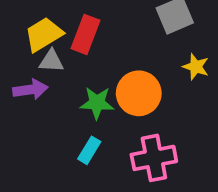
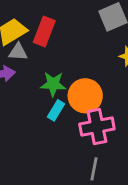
orange circle: (139, 93) -> (85, 96), moved
cyan rectangle: (89, 150) -> (56, 110), moved

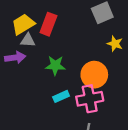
orange circle: (85, 96) -> (94, 75), moved
cyan rectangle: (56, 110) -> (61, 96), moved, turned 35

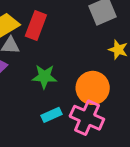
pink cross: (90, 99) -> (87, 118), turned 35

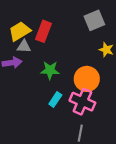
cyan rectangle: (52, 115) -> (55, 100), turned -32

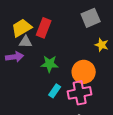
pink cross: (82, 102) -> (80, 93), turned -35

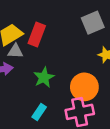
green star: (50, 64) -> (44, 77), turned -30
cyan rectangle: (55, 91) -> (39, 112), moved

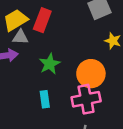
cyan rectangle: (39, 112) -> (45, 99), turned -42

